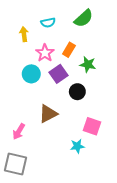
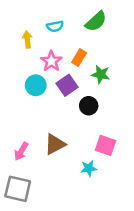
brown triangle: (48, 114) -> (55, 144), moved

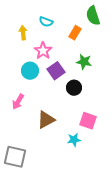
green semicircle: (96, 21) -> (93, 16), moved, turned 114
cyan semicircle: (55, 26) -> (46, 22), turned 32
orange rectangle: (79, 58) -> (75, 33), moved
pink arrow: (21, 151) -> (18, 102), moved

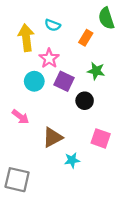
yellow arrow: (23, 33) -> (26, 38), size x1.6
purple square: (56, 71) -> (64, 81), turned -30
pink arrow: (18, 102) -> (21, 117), turned -84
cyan star: (74, 140) -> (72, 160), moved

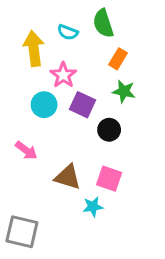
green semicircle: (106, 18) -> (103, 23), moved
orange rectangle: (86, 38) -> (118, 59), moved
brown triangle: (53, 137) -> (68, 177), turned 45
pink square: (101, 138) -> (109, 179), moved

